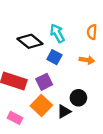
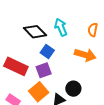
blue square: (54, 57) -> (47, 52), moved
orange arrow: (87, 60) -> (85, 55), size x1.5

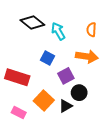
black diamond: (35, 32) -> (32, 23), moved
purple square: (44, 70) -> (66, 76), moved

